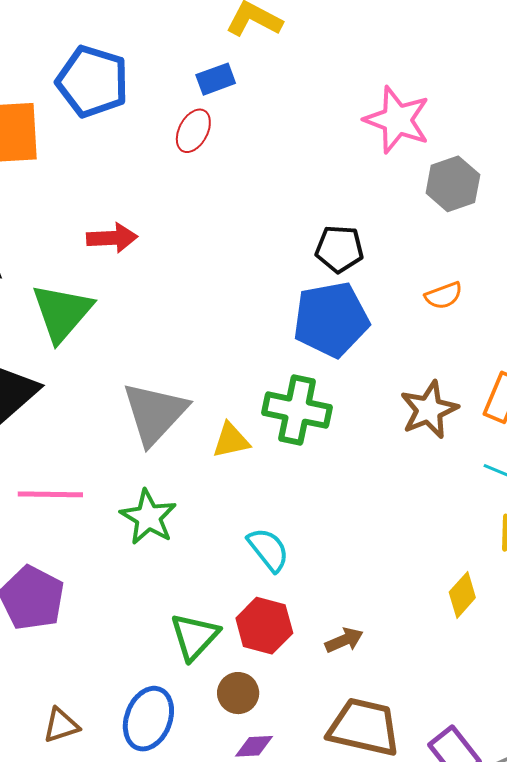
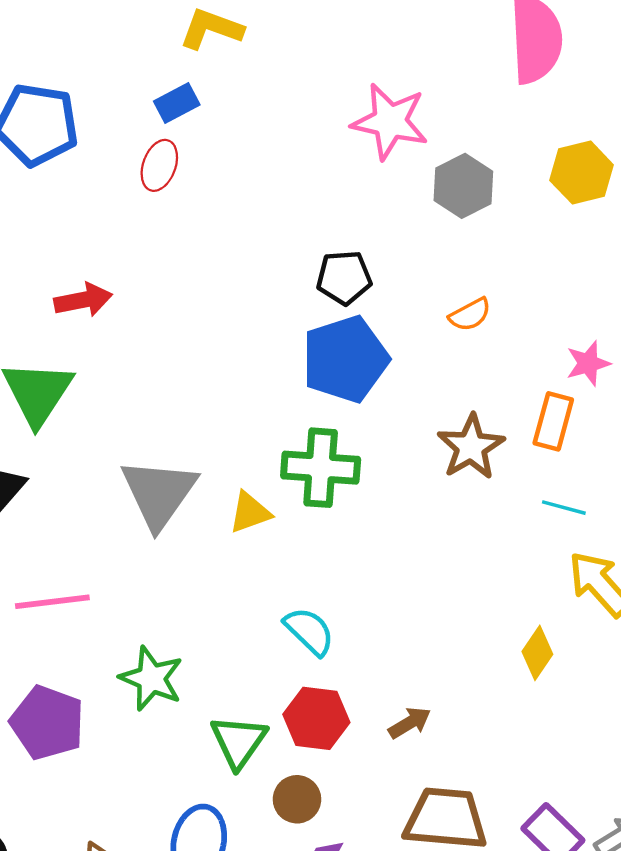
green star: (148, 517) -> (151, 678), moved

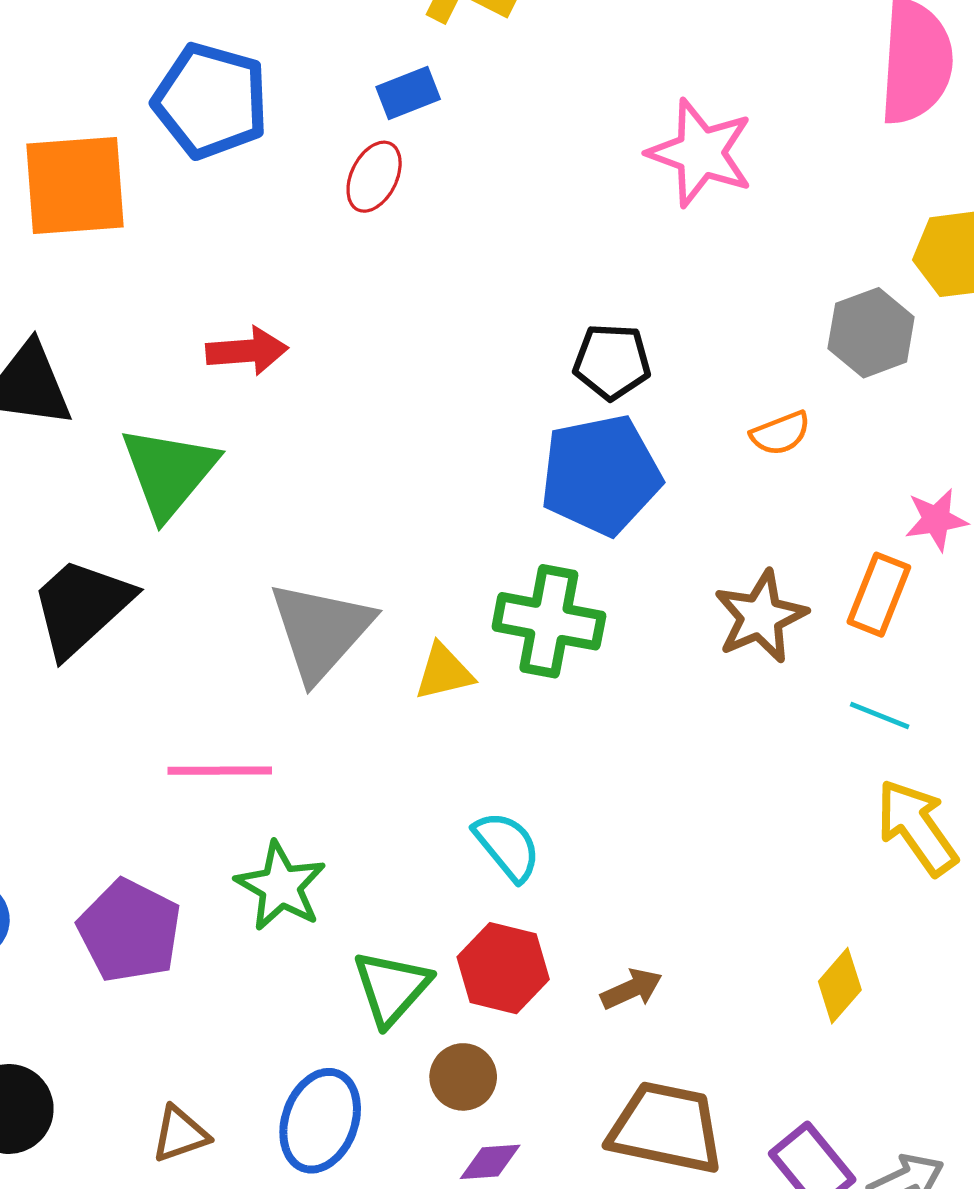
gray hexagon: (463, 186) -> (871, 333), moved
pink line: (52, 602) -> (220, 771), moved
yellow diamond: (537, 653) -> (840, 986), moved

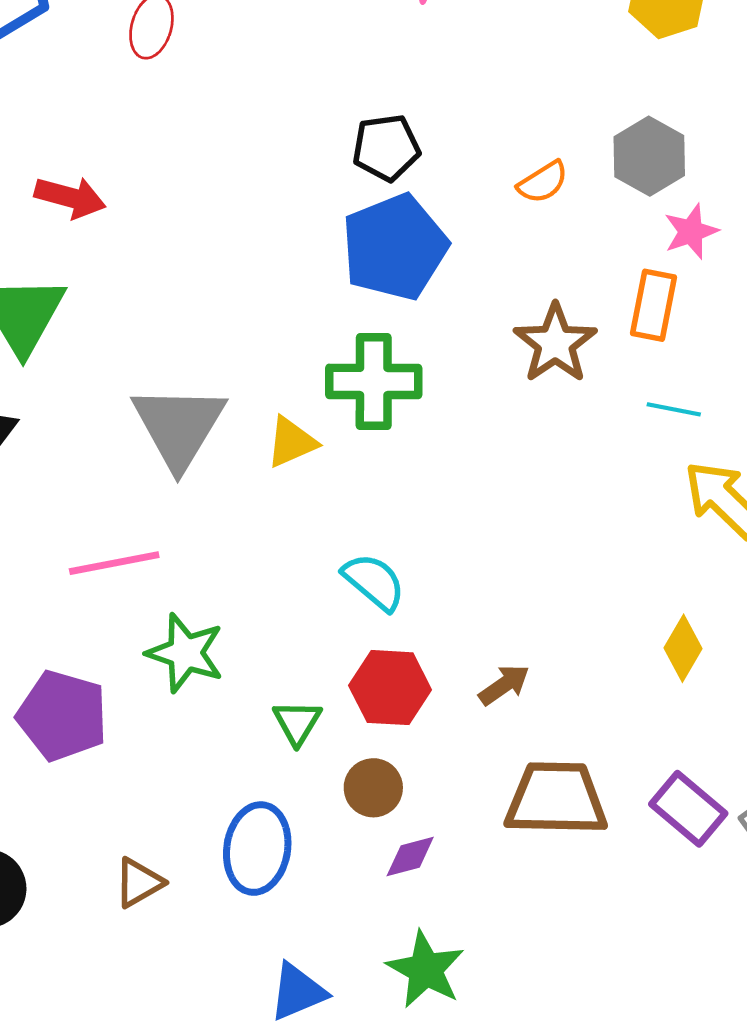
gray hexagon: (871, 333) -> (649, 156), moved
red arrow: (247, 351) -> (70, 197), turned 30
green triangle: (391, 988) -> (297, 722), size x0.7

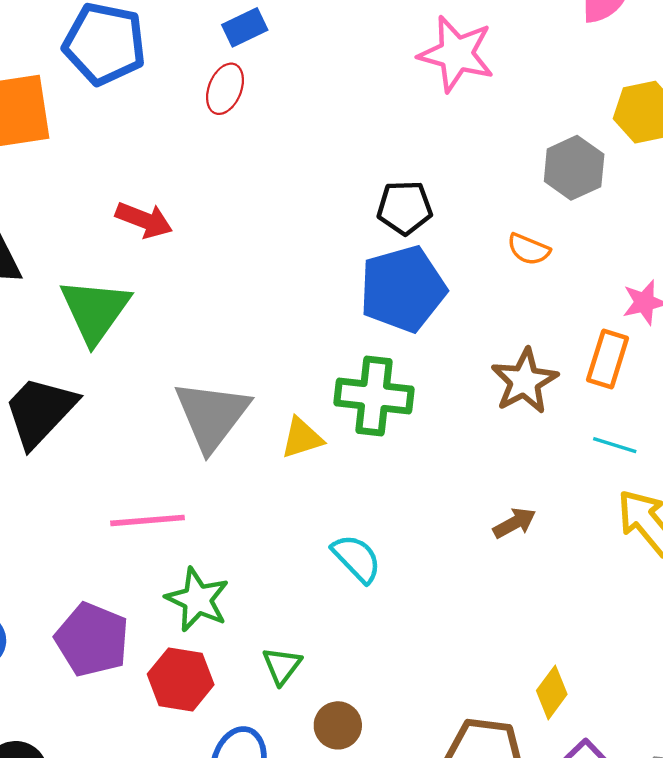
gray hexagon: (649, 156) -> (574, 168), moved
orange semicircle: (543, 182) -> (529, 249), turned 48
yellow diamond: (683, 648) -> (552, 692), moved
brown arrow: (504, 685) -> (514, 523), moved
red hexagon: (390, 688) -> (181, 679), moved

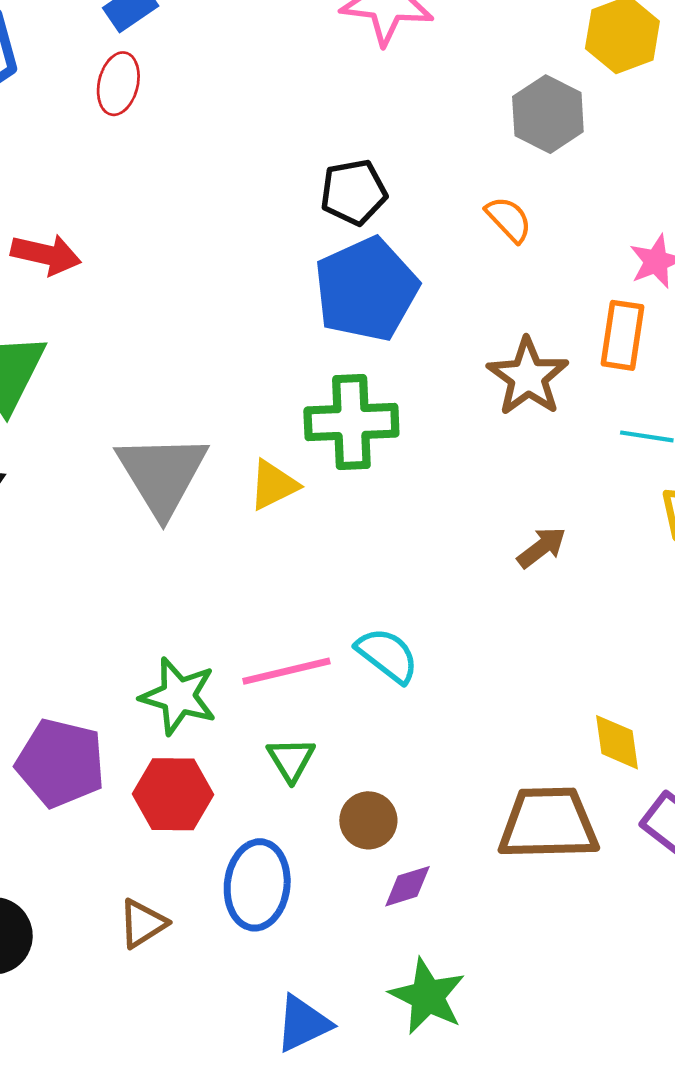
orange semicircle: (529, 249) -> (509, 219), turned -147
pink line: (148, 520) -> (286, 671), moved
cyan semicircle: (357, 558) -> (387, 655), moved
yellow diamond: (552, 692) -> (617, 742), turned -36

